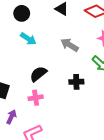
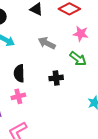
black semicircle: (38, 74) -> (19, 73), turned -48

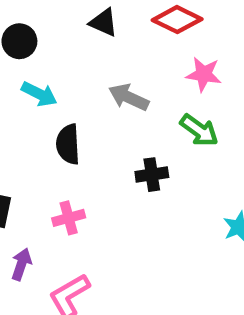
black semicircle: (19, 73) -> (68, 144), moved

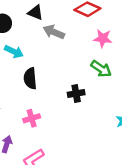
black triangle: (104, 22) -> (36, 13), moved
gray arrow: (129, 97) -> (54, 32), moved

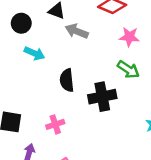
black semicircle: (30, 78) -> (67, 80), moved
black cross: (76, 94) -> (102, 97), size x1.5

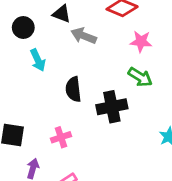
cyan arrow: (34, 53) -> (38, 60), turned 42

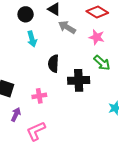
pink star: (141, 41) -> (97, 37), moved

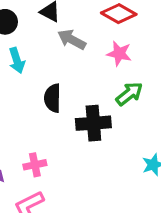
green arrow: (102, 63) -> (129, 94), turned -78
pink cross: (39, 96) -> (35, 165), moved

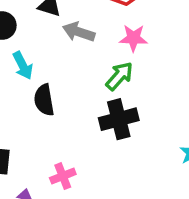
green arrow: (129, 94) -> (119, 76), moved
black semicircle: (53, 98) -> (44, 100), moved

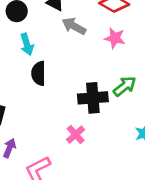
green arrow: (119, 76) -> (125, 86), moved
pink cross: (63, 176) -> (76, 135), moved, turned -30

